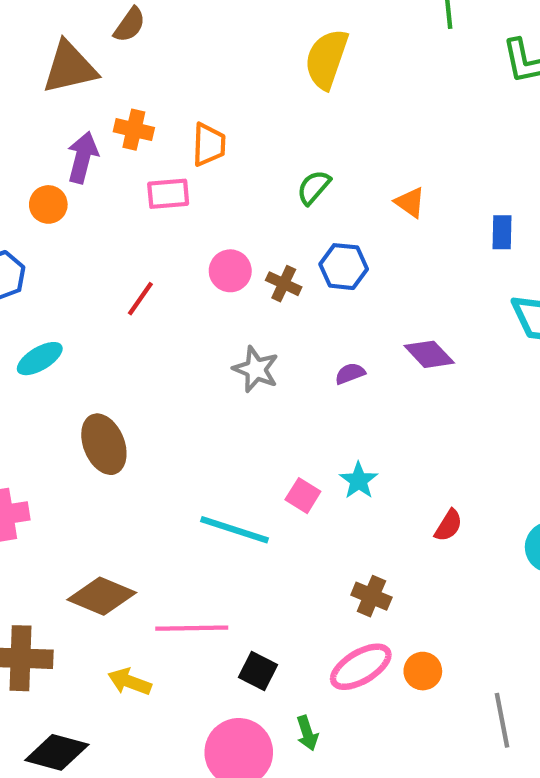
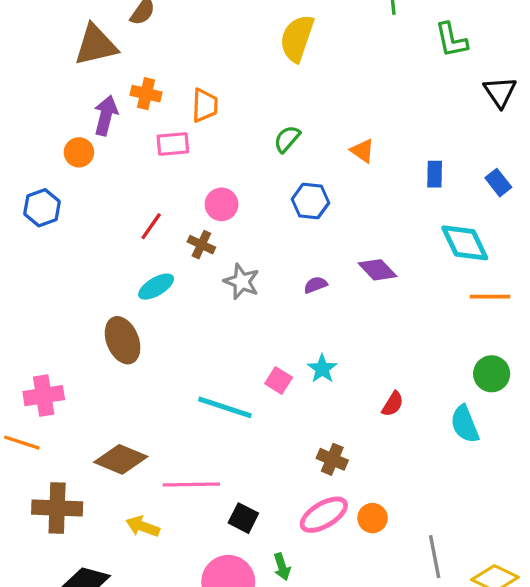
brown cross: (284, 284) -> (201, 245), moved
cyan ellipse: (40, 359) -> (156, 287), moved

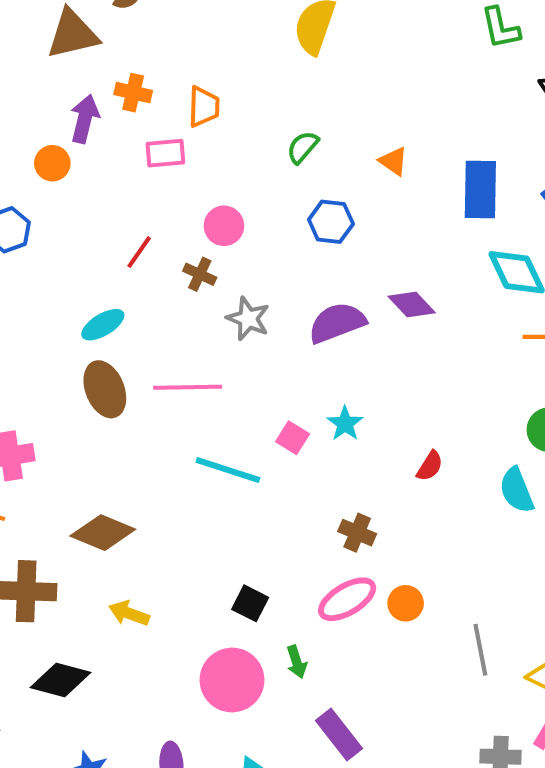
blue rectangle: (435, 174) -> (480, 189), size x1.8
purple semicircle: (315, 285) -> (337, 323), size x2.0
cyan ellipse: (156, 287) -> (103, 325), moved
pink line: (191, 485) -> (188, 387), moved

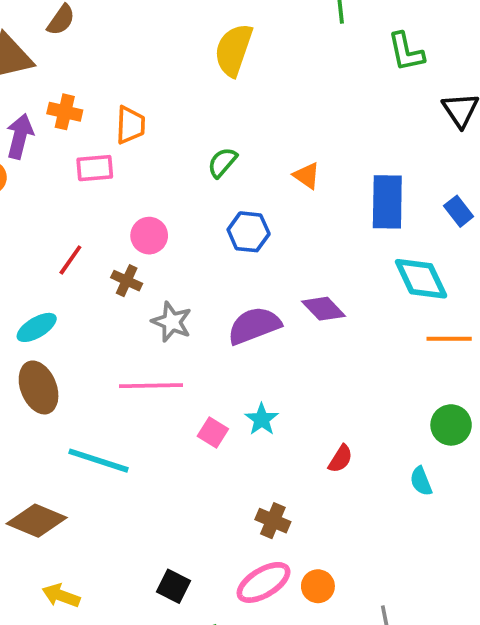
pink line: (188, 387) -> (151, 386), moved
cyan line: (228, 470) -> (99, 461), moved
cyan semicircle: (517, 490) -> (421, 481), size x0.7

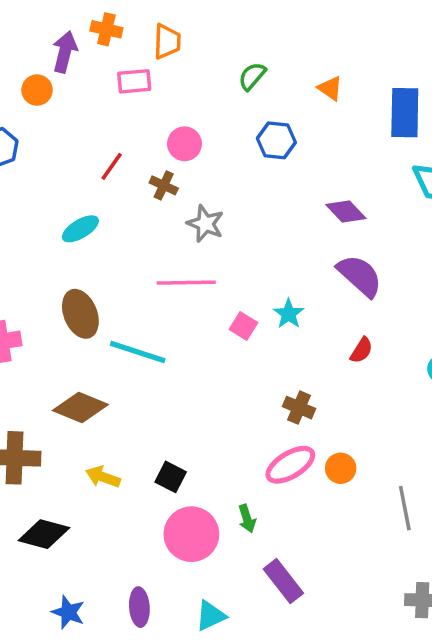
purple semicircle: (254, 326) -> (360, 276), moved, turned 63
brown ellipse: (39, 387) -> (80, 314), moved
black square: (174, 586) -> (171, 477), moved

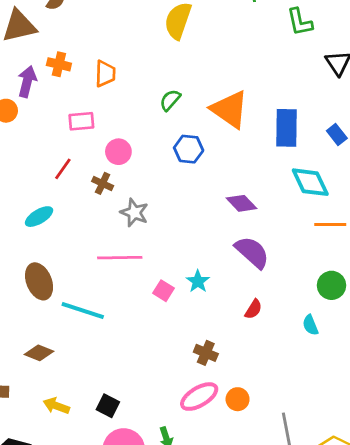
pink rectangle: (134, 81) -> (81, 121), moved
orange triangle: (330, 88) -> (230, 109), size x2.0
brown diamond: (80, 408) -> (39, 353), size x0.7

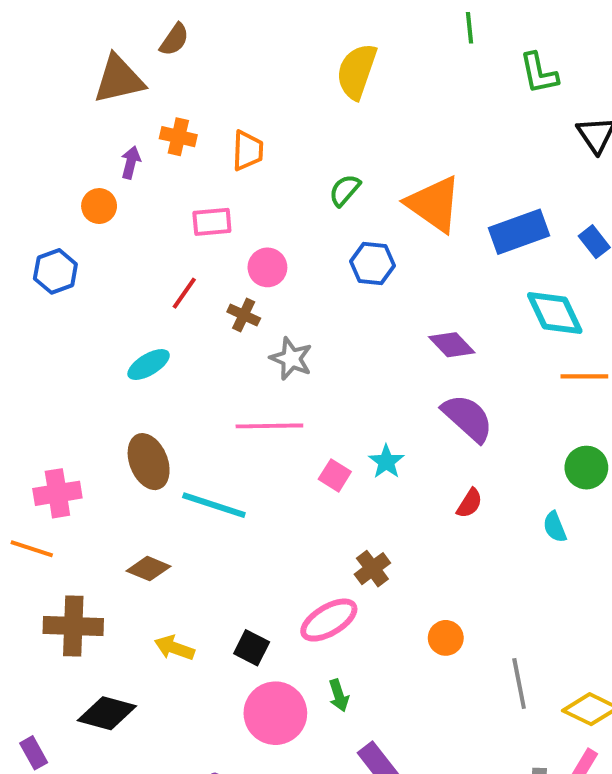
purple arrow: (27, 82) -> (131, 162), size x0.7
blue rectangle: (287, 128) -> (519, 232), turned 69
brown cross: (206, 353) -> (372, 569), moved, turned 30
pink ellipse: (199, 397) -> (329, 620), moved

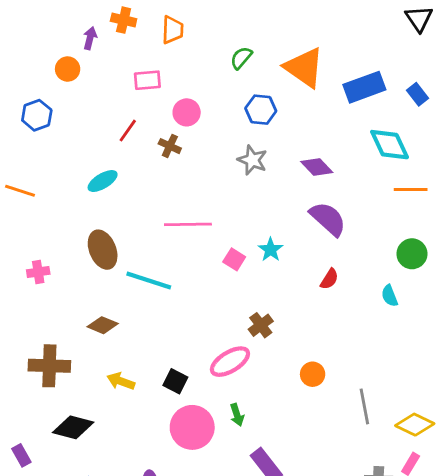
gray star: (291, 359) -> (252, 160), moved
pink cross: (57, 493) -> (38, 272), size x0.7
orange line: (32, 549) -> (20, 191), moved

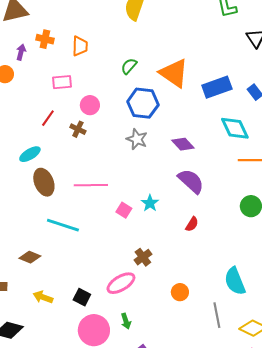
blue hexagon: (261, 110) -> (143, 103), size x1.4
brown ellipse: (103, 250) -> (44, 182), moved
cyan semicircle: (390, 296) -> (235, 281), moved, size x1.8

